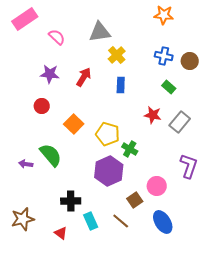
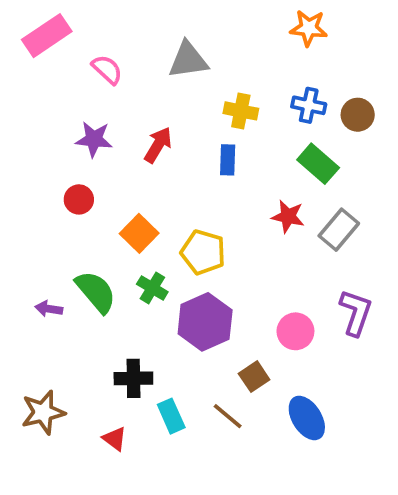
yellow cross: (117, 55) -> (241, 111), moved, turned -36
green rectangle: (169, 87) -> (318, 164), size x1.5
green cross: (130, 149) -> (152, 288), moved
pink circle: (157, 186) -> (295, 331), moved

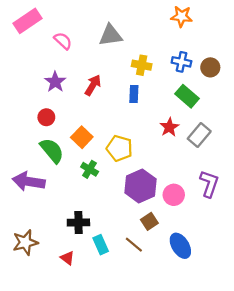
purple star: (94, 139) -> (55, 82), turned 30
red star: (288, 216) -> (169, 127), turned 30
green semicircle: (96, 292) -> (52, 150), moved
purple arrow: (49, 309) -> (29, 182), size x2.0
purple hexagon: (205, 322) -> (141, 186), moved

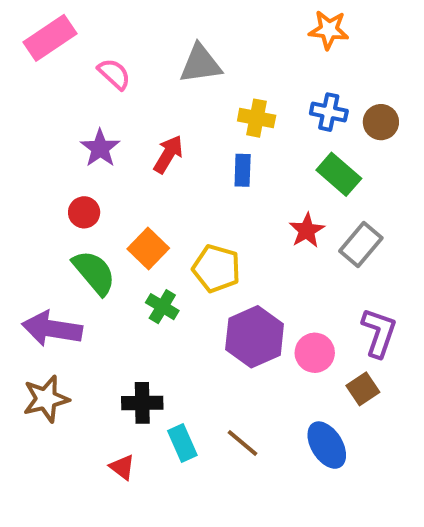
brown square: (149, 221) -> (363, 389), moved
brown star: (25, 242) -> (46, 399), moved

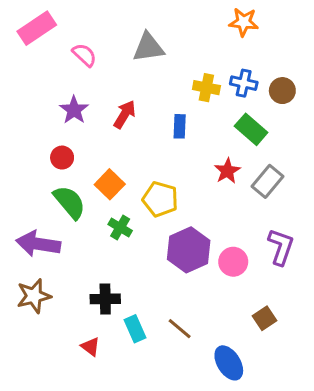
yellow cross: (257, 118) -> (206, 88), moved
brown square: (363, 389) -> (264, 318), moved
blue ellipse: (327, 445) -> (229, 363), moved

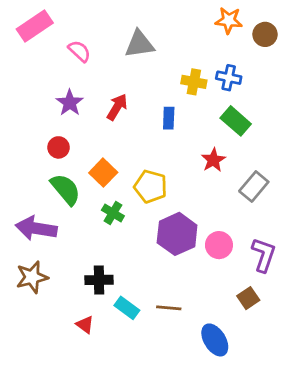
brown circle: (282, 91) -> (265, 34), moved
gray rectangle: (267, 181) -> (254, 186), moved
purple L-shape: (281, 247) -> (264, 255), moved
cyan rectangle: (135, 329) -> (127, 308), turned -30
brown line: (180, 329) -> (169, 308), turned -35

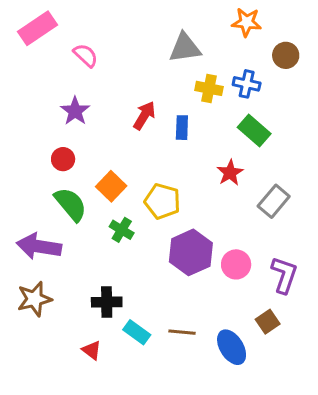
brown circle: (265, 34) -> (286, 55), moved
gray triangle: (139, 44) -> (185, 48), moved
red arrow: (117, 107) -> (144, 116), moved
blue ellipse: (215, 340) -> (232, 347), moved

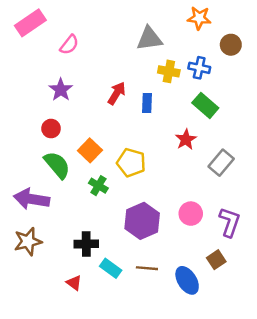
pink semicircle: (86, 55) -> (69, 45), turned 85
purple hexagon: (191, 252) -> (142, 221), moved

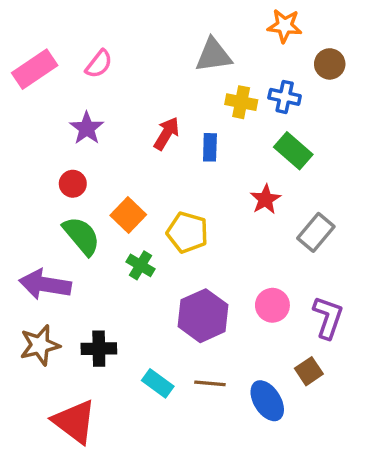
pink rectangle: (30, 23) -> (35, 69), moved
black cross: (86, 244) -> (99, 349), moved
red triangle: (74, 283) -> (75, 422), moved, size x2.0

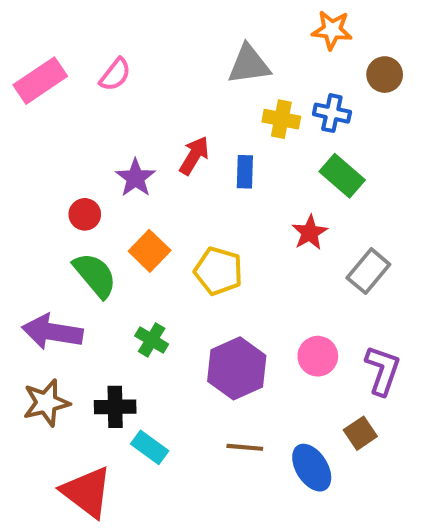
purple star: (87, 128) -> (135, 178), moved
green cross: (140, 265) -> (152, 340), moved
cyan rectangle: (158, 383) -> (150, 447), moved

